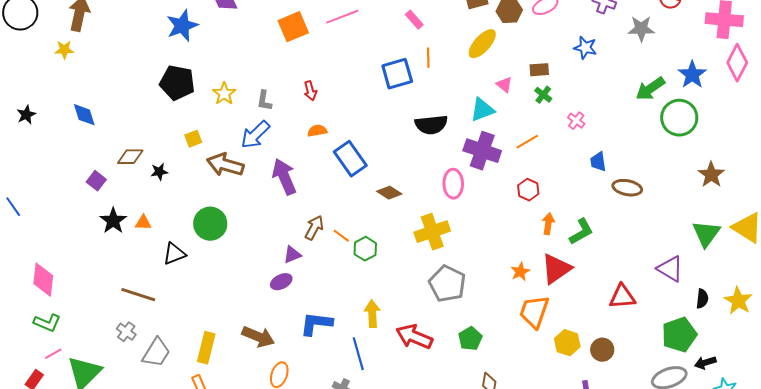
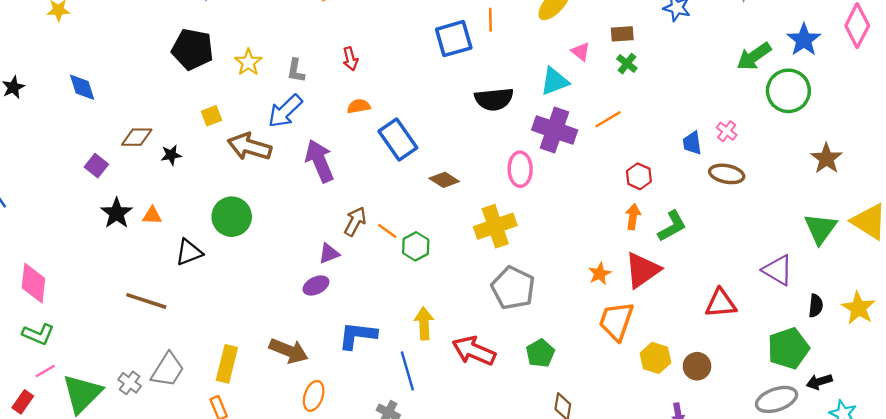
pink cross: (576, 121) -> (727, 131), moved
red hexagon: (528, 190) -> (639, 176), moved
gray cross: (126, 332) -> (130, 383), moved

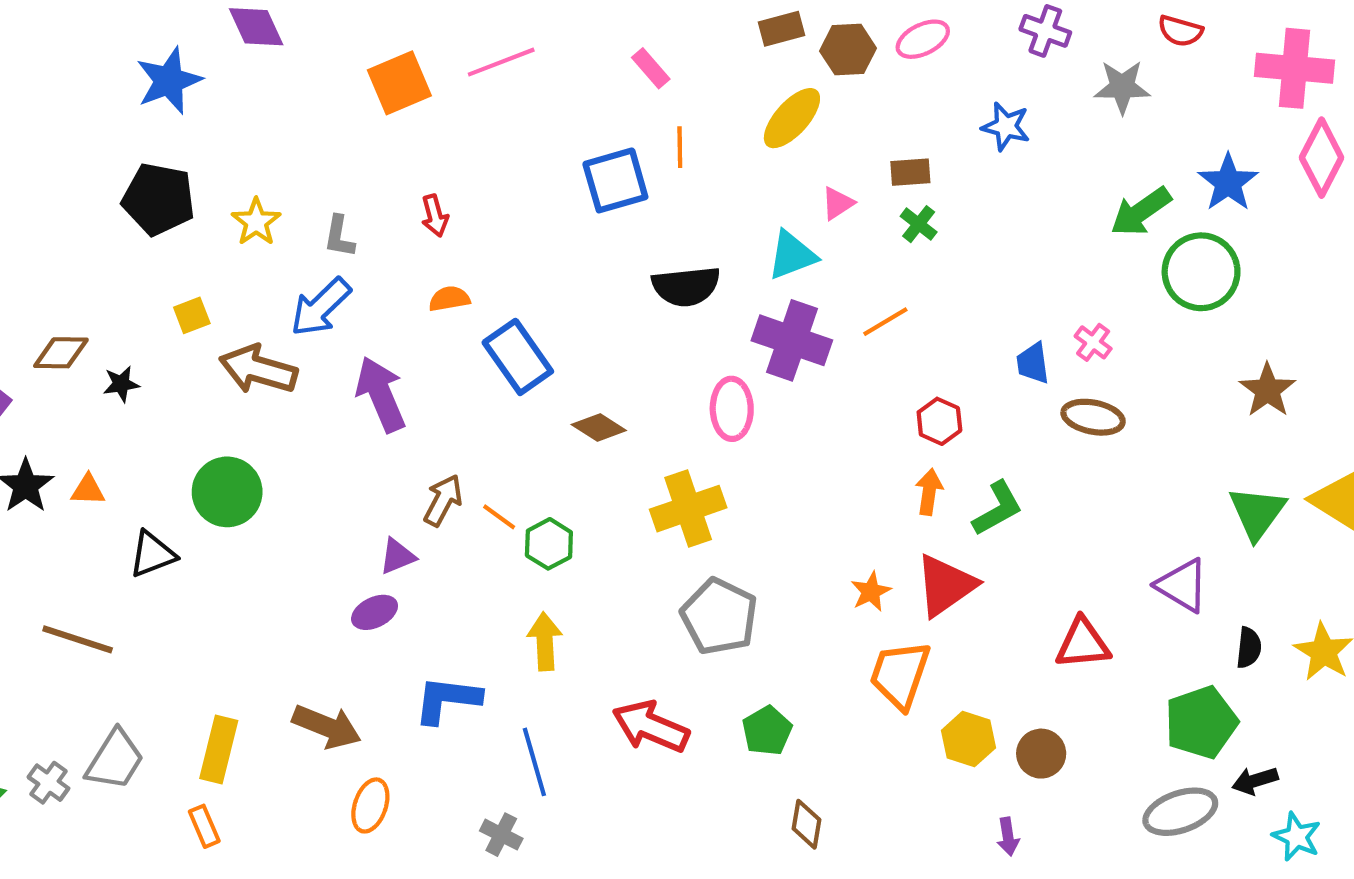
pink triangle: (581, 52) -> (838, 203), turned 48
yellow arrow: (424, 323) -> (545, 641), moved

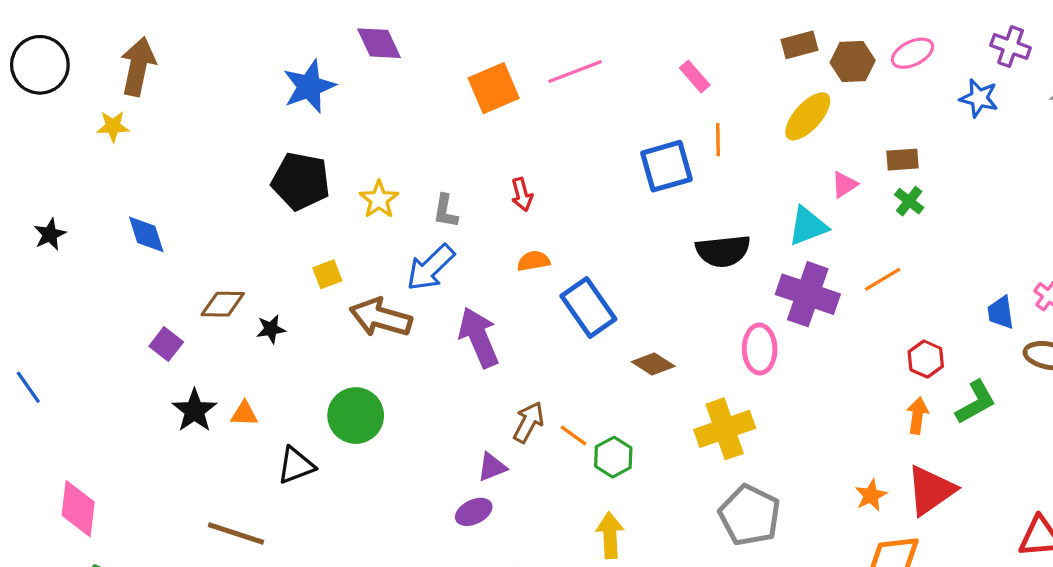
blue star: (1006, 126) -> (979, 98), moved
green L-shape: (998, 509) -> (976, 402), moved

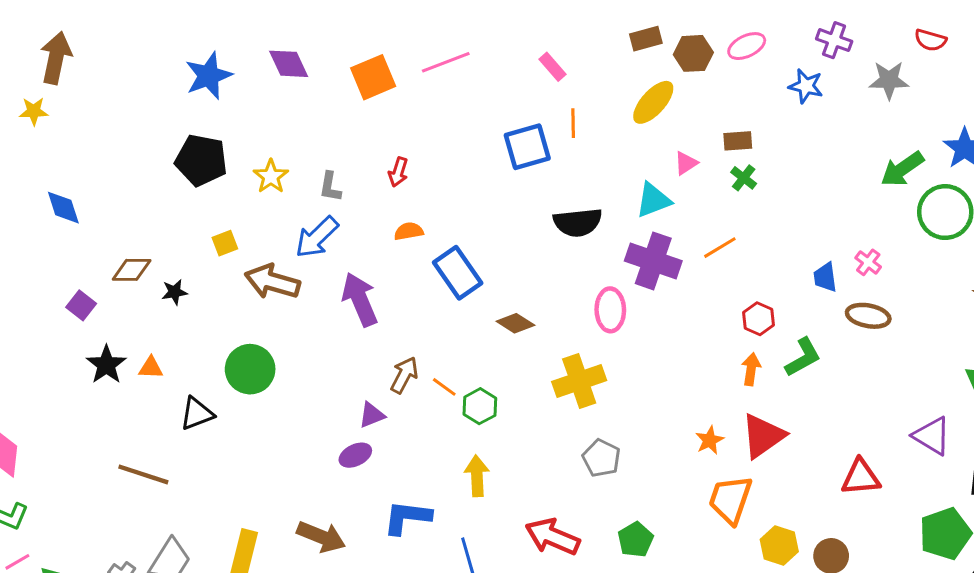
purple diamond: (379, 43) -> (289, 64), moved
red arrow: (522, 194) -> (398, 172), turned 32
gray pentagon: (750, 515) -> (601, 458), size x0.7

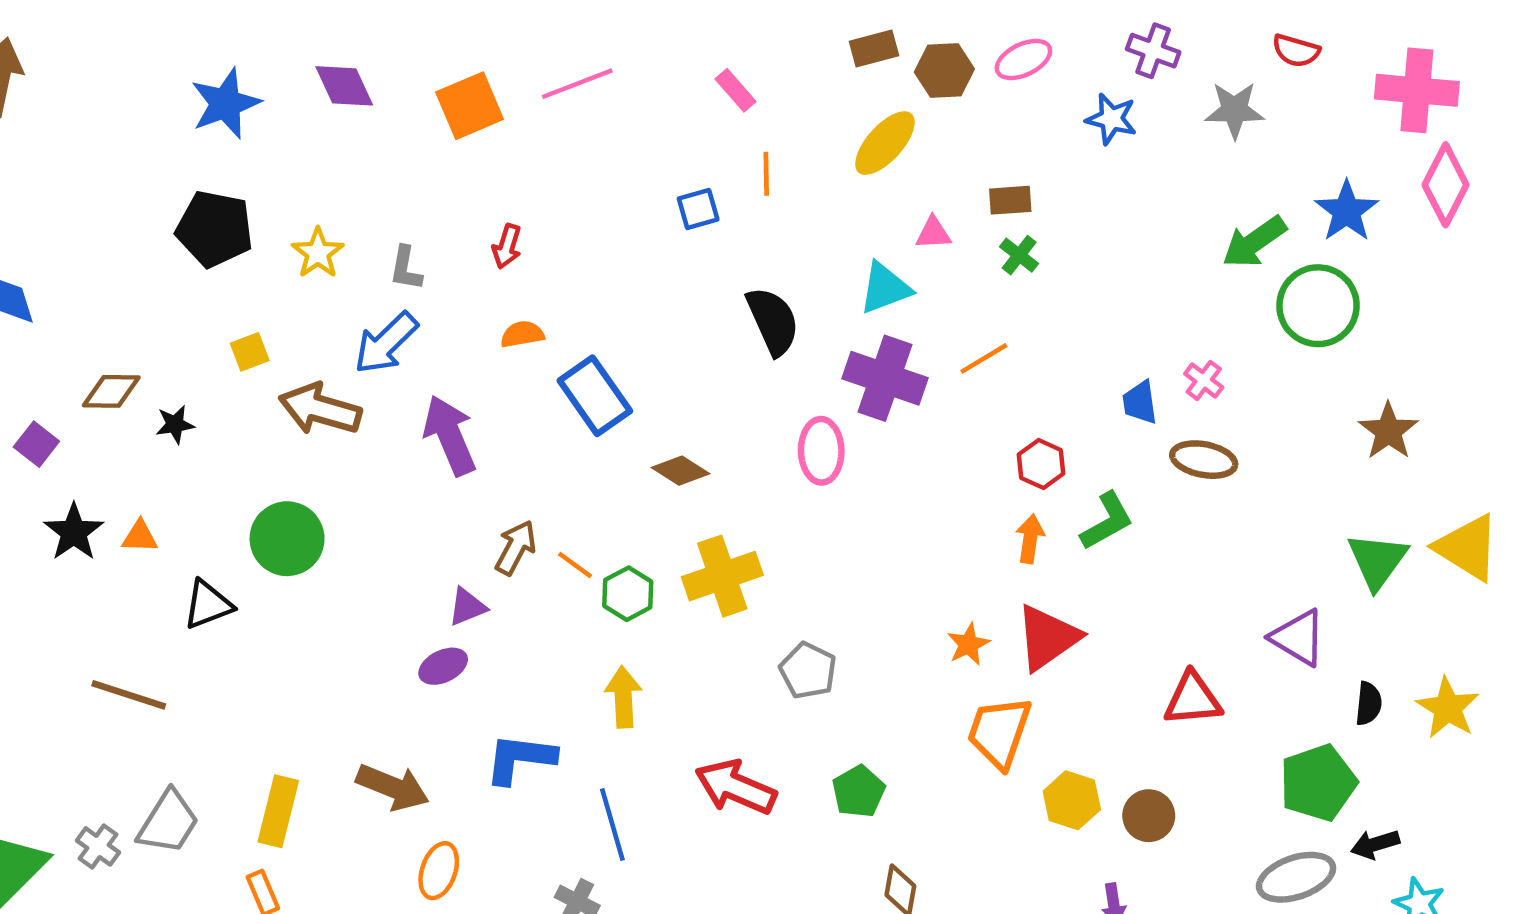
blue square: (527, 147) -> (698, 209), size x0.6
pink triangle: (686, 163) -> (933, 233), turned 30
black semicircle: (578, 222) -> (773, 321), turned -108
yellow cross: (579, 381) -> (722, 576), moved

